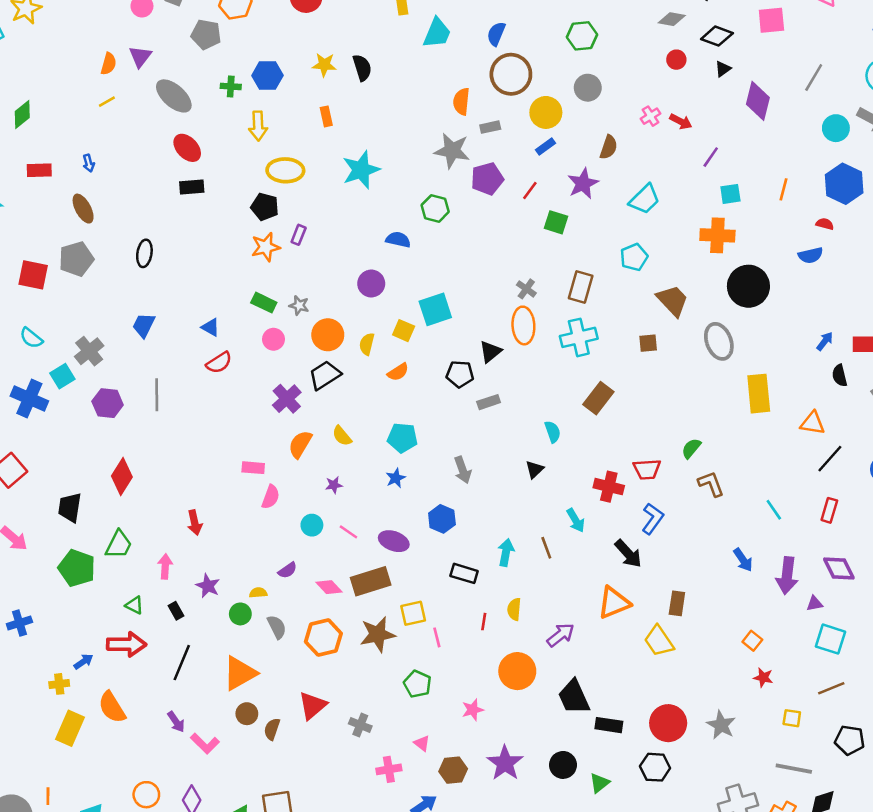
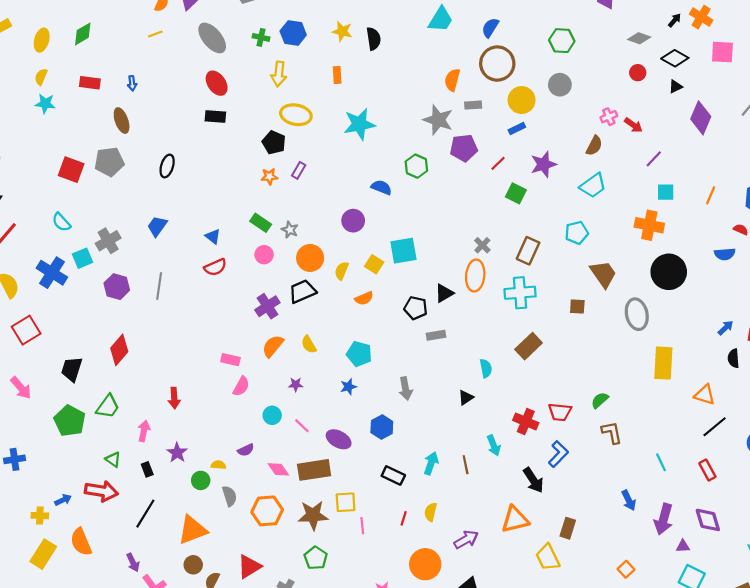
brown semicircle: (609, 147) -> (594, 146), moved
orange star: (266, 247) -> (269, 176), size x0.7
red rectangle: (829, 510) -> (707, 470), turned -54
green pentagon: (417, 684) -> (316, 558), moved

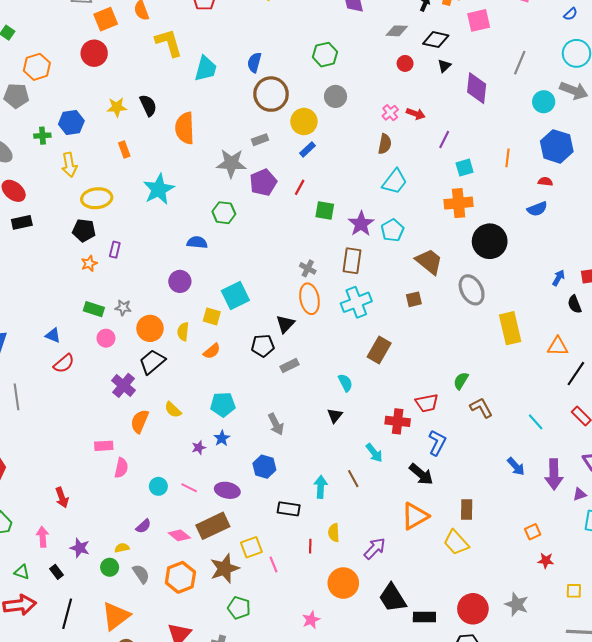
orange semicircle: (452, 80) -> (185, 128), moved, size x1.4
purple star: (543, 164) -> (361, 224), moved
purple star: (296, 385) -> (199, 448), moved
orange square: (626, 569) -> (533, 532), turned 35

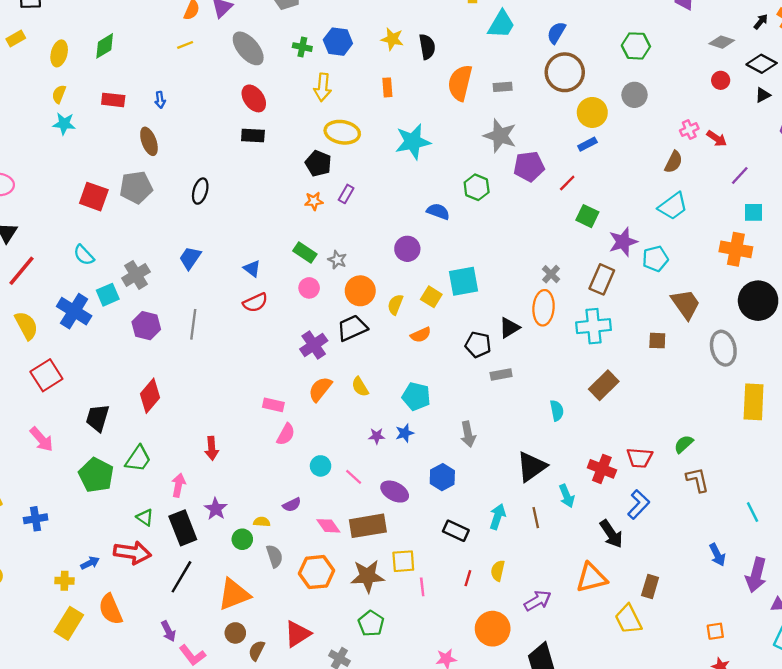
gray rectangle: (260, 140) -> (503, 87), moved
black triangle: (335, 416) -> (532, 467), moved, size x1.8
black rectangle: (56, 572) -> (183, 528), size x2.0

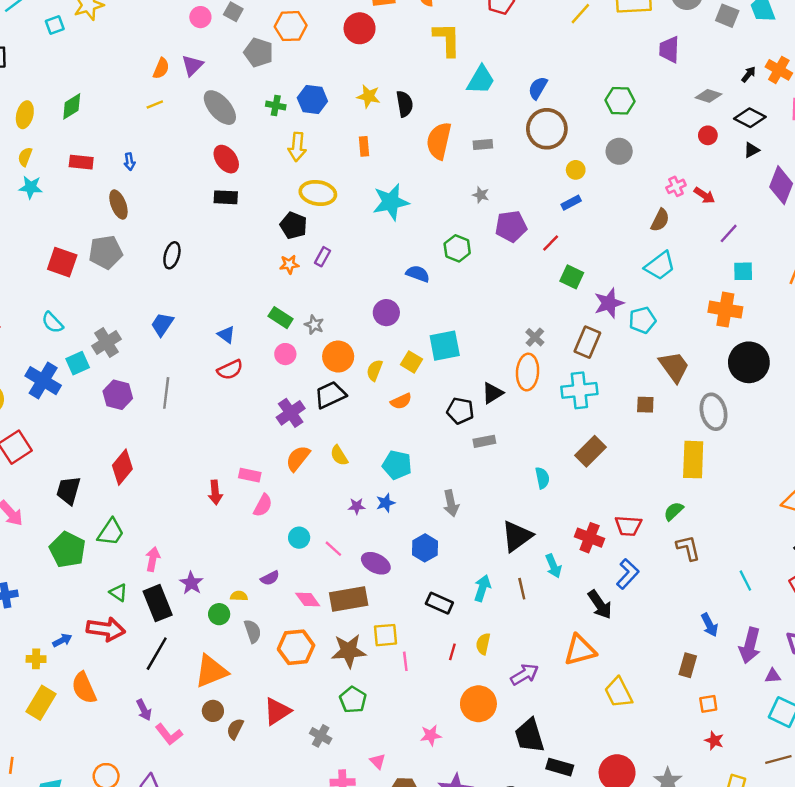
yellow circle: (592, 112) -> (576, 170), size x0.6
gray star: (500, 136) -> (481, 195), size x0.5
yellow rectangle: (754, 402) -> (693, 460), moved
red arrow: (212, 448) -> (215, 492), moved
brown rectangle: (650, 587) -> (688, 665), moved

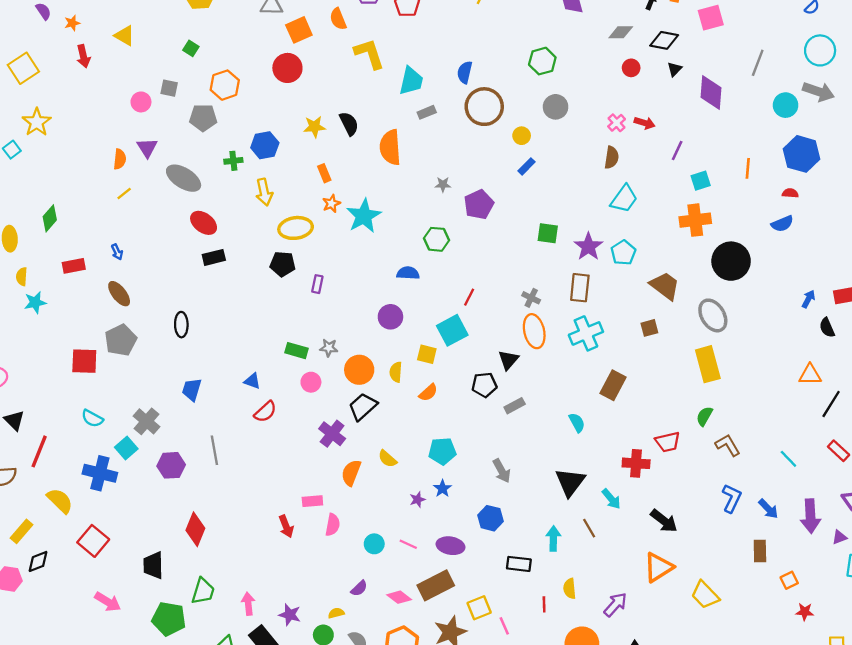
gray rectangle: (483, 144) -> (427, 112), moved
red line: (551, 243) -> (469, 297), moved
orange star: (289, 264) -> (331, 204), moved
blue L-shape: (628, 574) -> (732, 498), moved

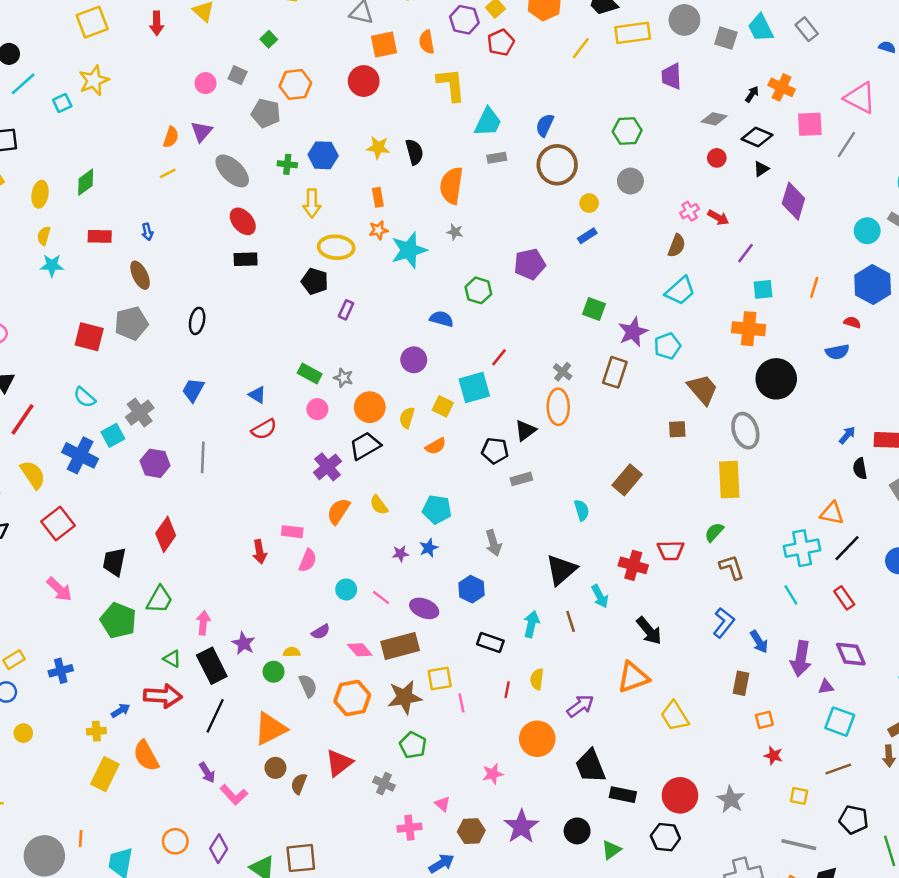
gray line: (758, 63) -> (846, 144), moved
gray star: (443, 185) -> (455, 232), moved
cyan cross: (586, 333) -> (802, 548), moved

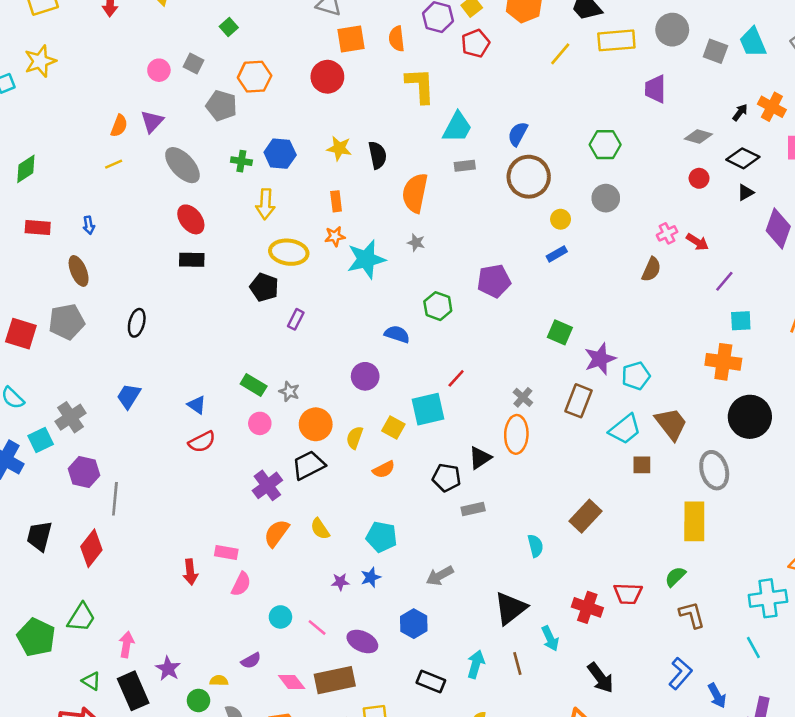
cyan trapezoid: (680, 291) -> (625, 429), moved
gray line: (203, 457) -> (115, 499), moved
gray arrow: (493, 543) -> (440, 576), turned 75
black trapezoid: (114, 562) -> (39, 536), moved

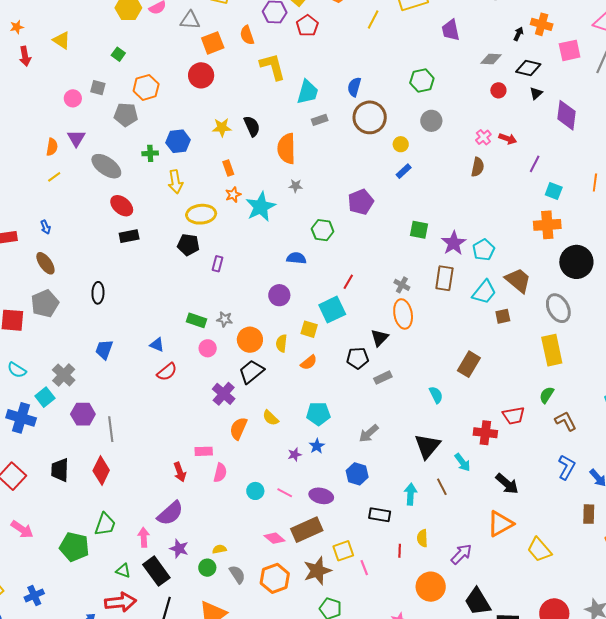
cyan square: (741, 321) -> (554, 191), turned 36
purple semicircle: (251, 661) -> (170, 513), moved, size x1.8

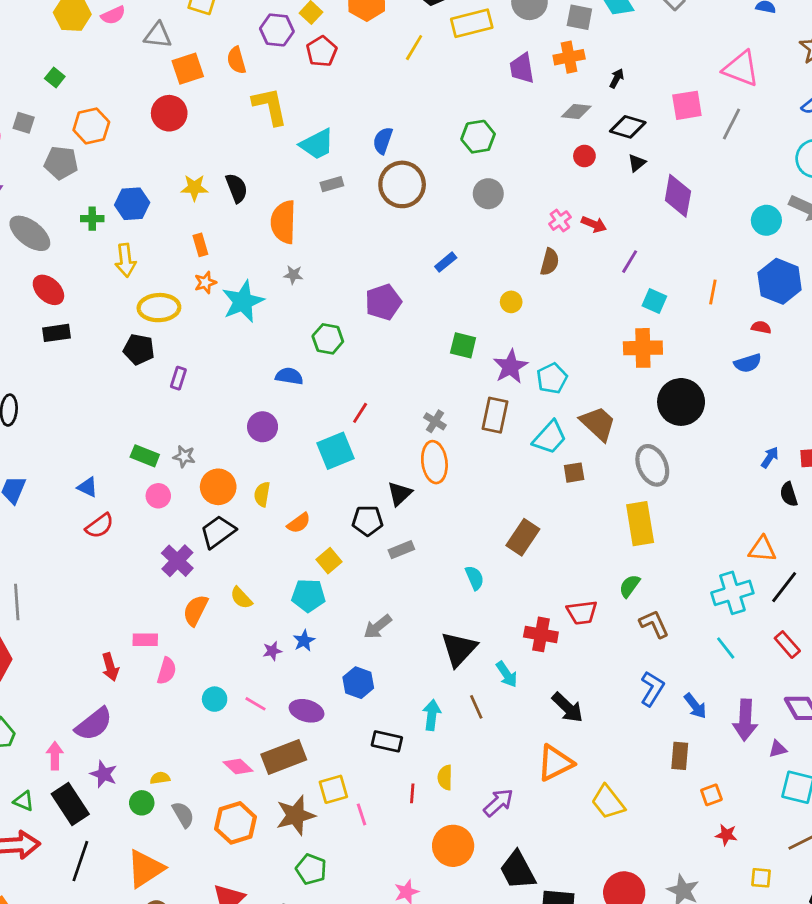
orange cross: (542, 24) -> (569, 57), moved, turned -30
cyan trapezoid: (308, 92) -> (317, 144), turned 44
yellow circle: (401, 144) -> (511, 302), moved
yellow square: (309, 329) -> (329, 561), moved, turned 30

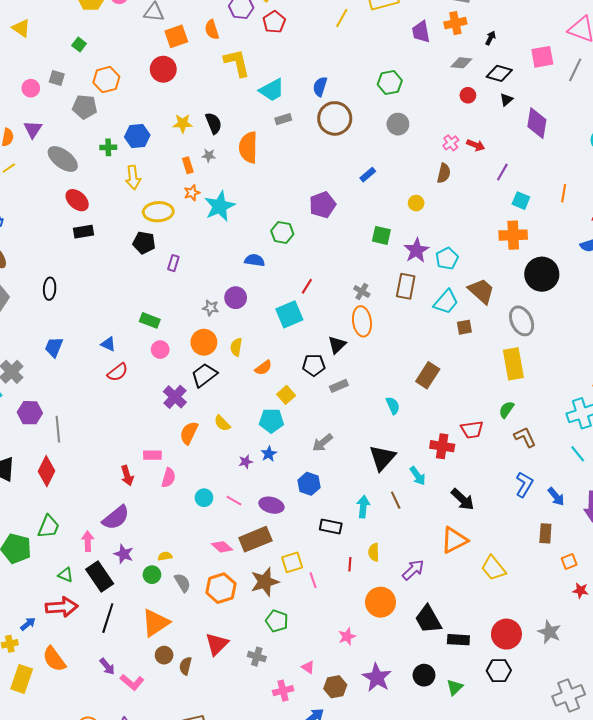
gray star: (293, 275) -> (209, 155), moved
gray star: (184, 456) -> (211, 308), moved

